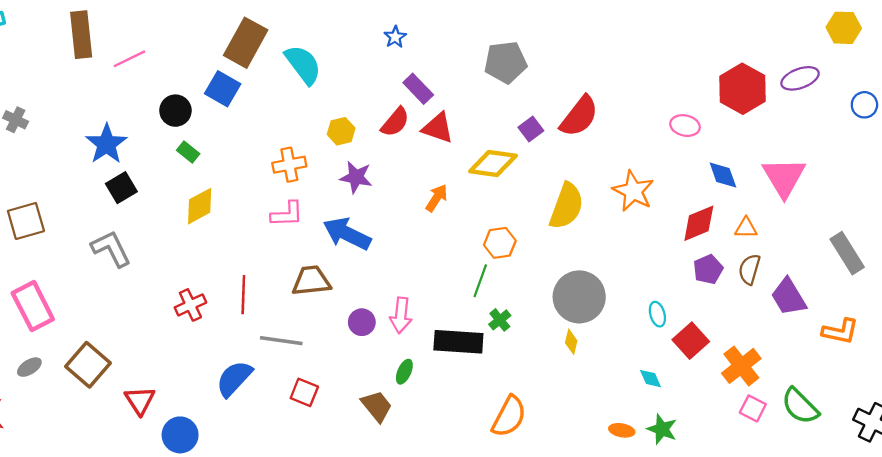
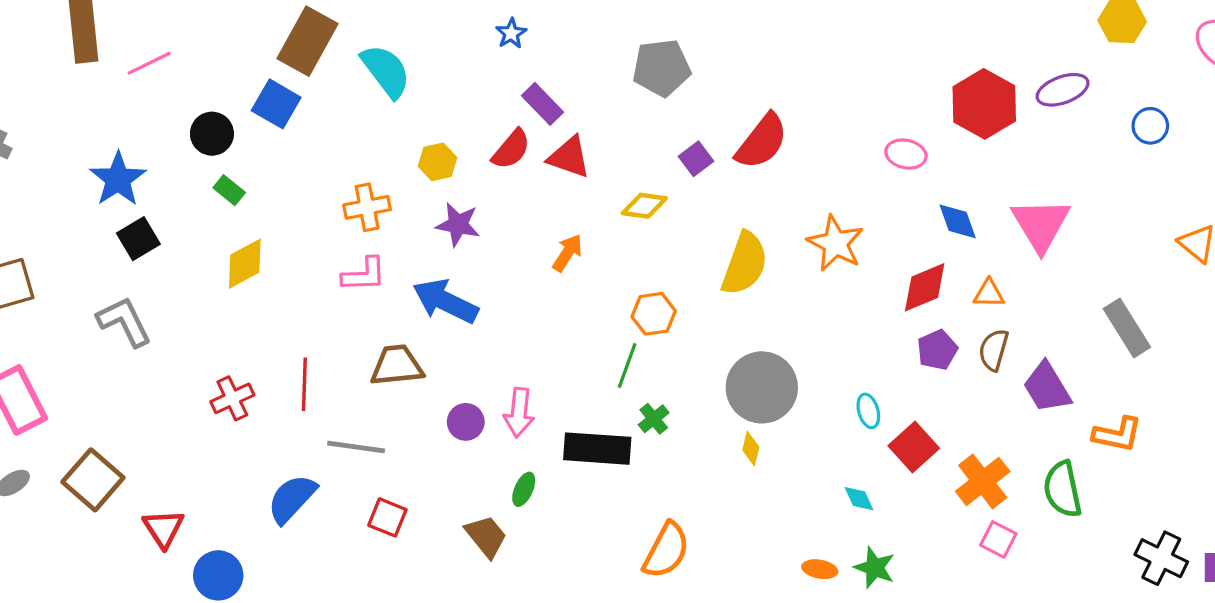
yellow diamond: (493, 163) -> (644, 206), size x0.7
green semicircle: (800, 406) -> (1063, 489), moved, turned 33

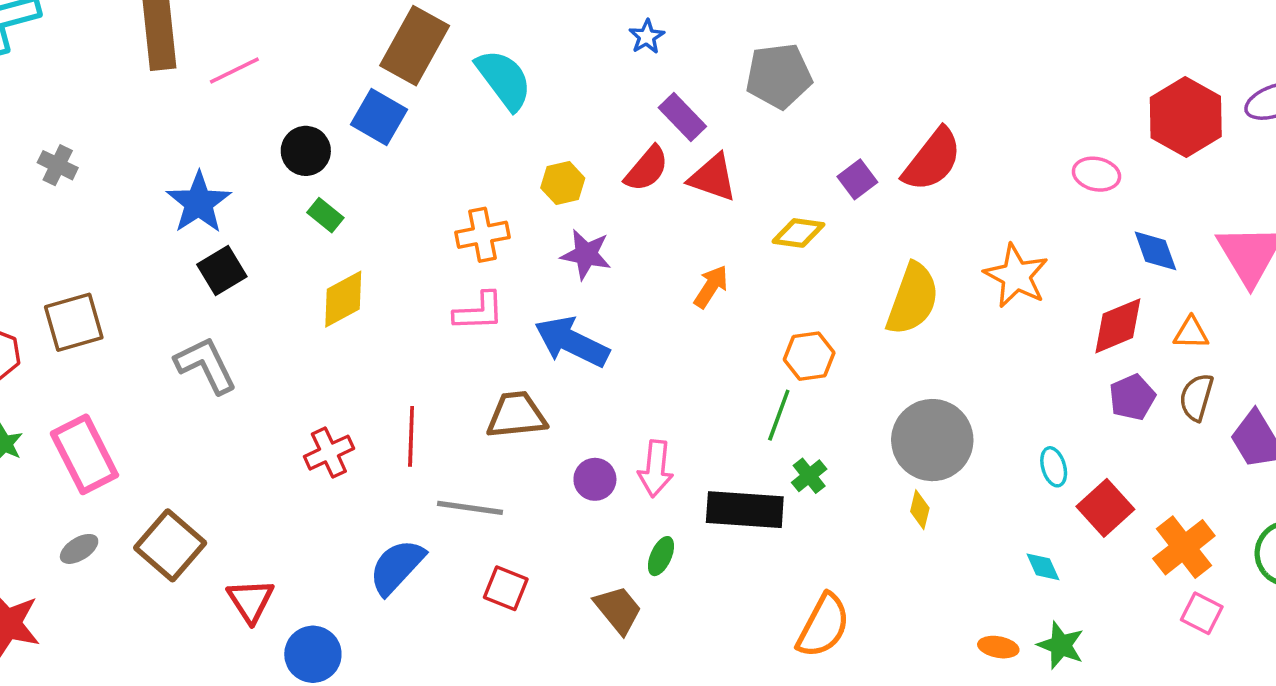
gray pentagon: (662, 68) -> (779, 76), moved

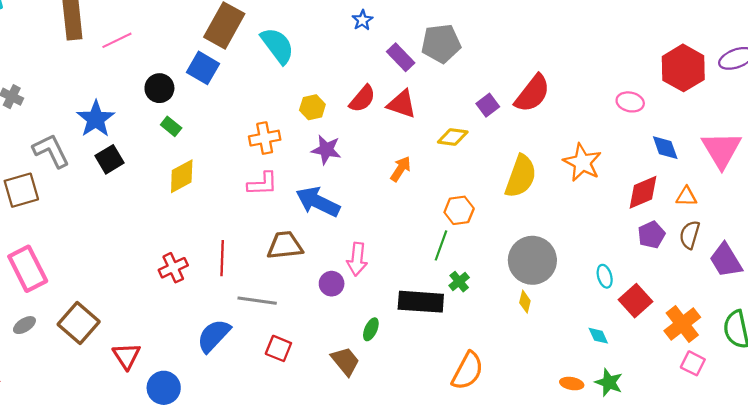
purple rectangle: (682, 117) -> (401, 57), moved
gray L-shape: (206, 365) -> (51, 151), moved
pink arrow: (656, 469) -> (357, 259), moved

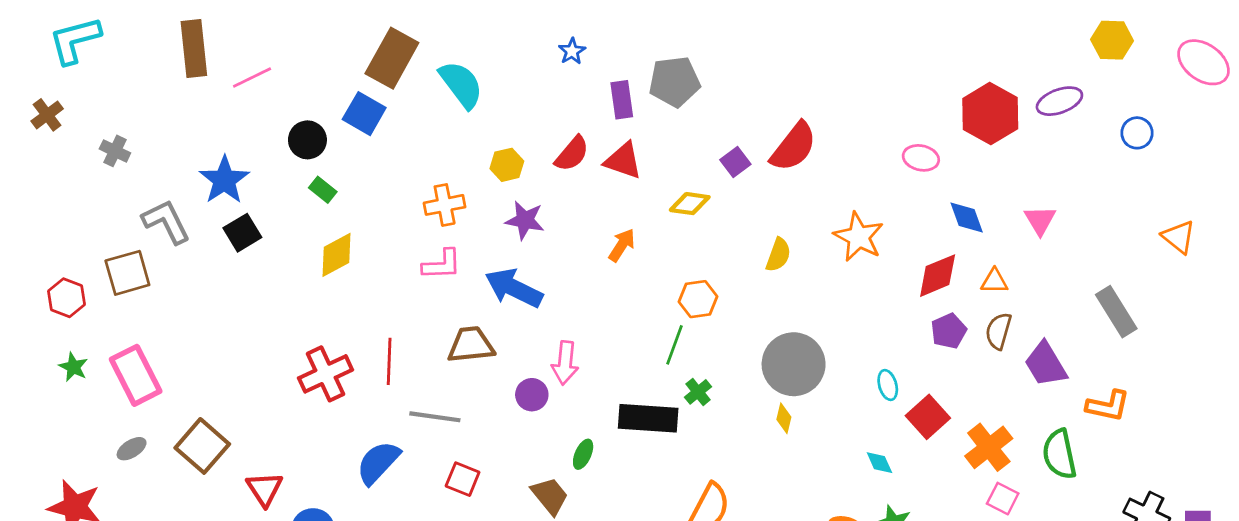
purple rectangle: (401, 57) -> (622, 100), turned 36
pink triangle: (722, 150) -> (1040, 220), size x0.6
yellow semicircle: (521, 176) -> (778, 255), size x0.6
red cross: (173, 268) -> (325, 374), size x1.4

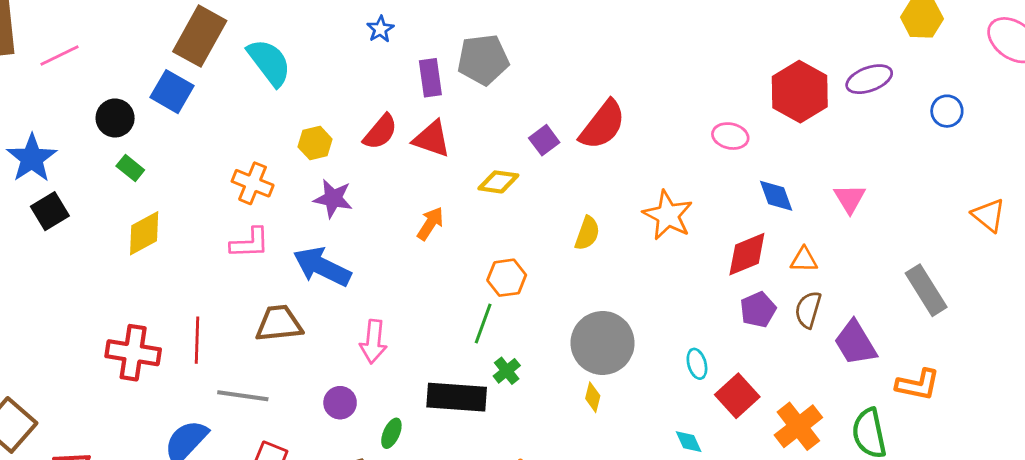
orange cross: (445, 205) -> (253, 183), turned 33
red cross: (325, 374) -> (133, 353), turned 34
purple circle: (532, 395) -> (340, 403), moved

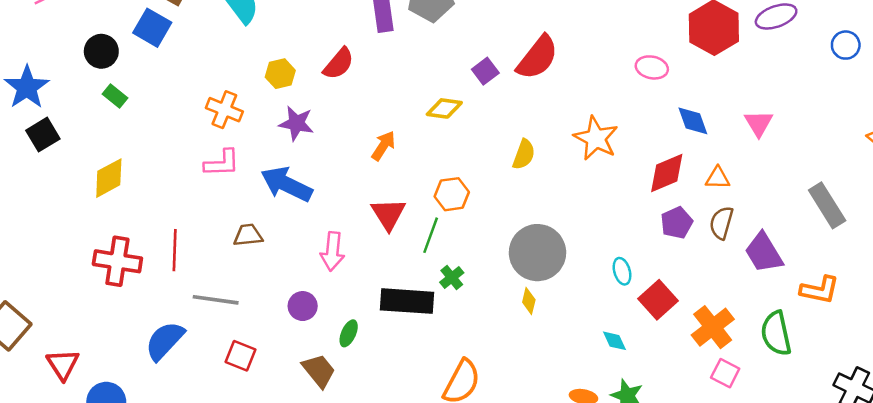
red triangle: (432, 139) -> (388, 214), moved, turned 39
yellow diamond: (144, 233) -> (109, 178), moved
brown trapezoid: (279, 324) -> (248, 235), size x0.7

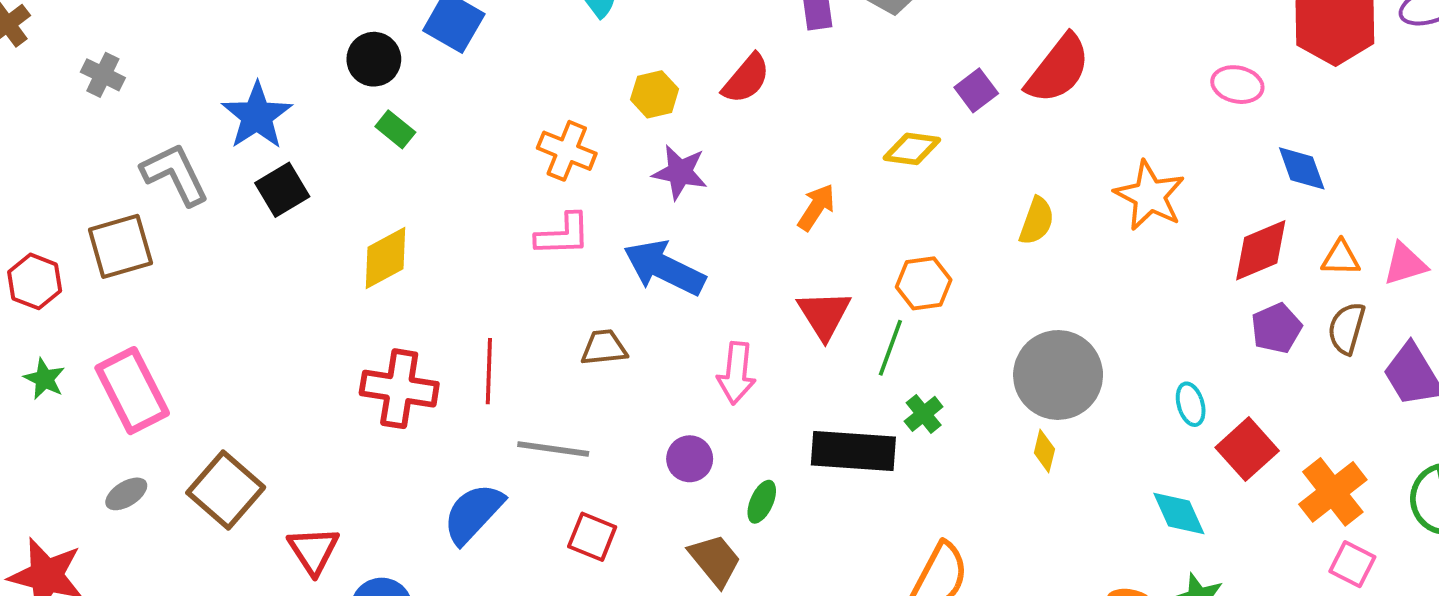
pink triangle: (759, 123) -> (1405, 264), moved, turned 44
cyan diamond: (615, 341) -> (1179, 513), size x1.4

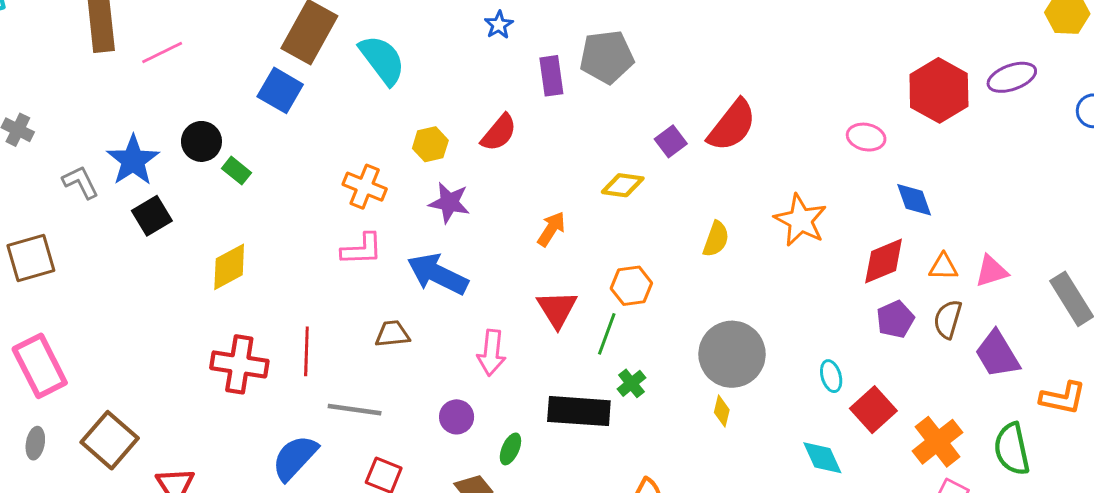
black circle: (374, 59) -> (201, 141), moved
gray L-shape: (175, 174) -> (80, 182), moved, size x0.7
gray ellipse: (126, 494) -> (35, 443), turned -48

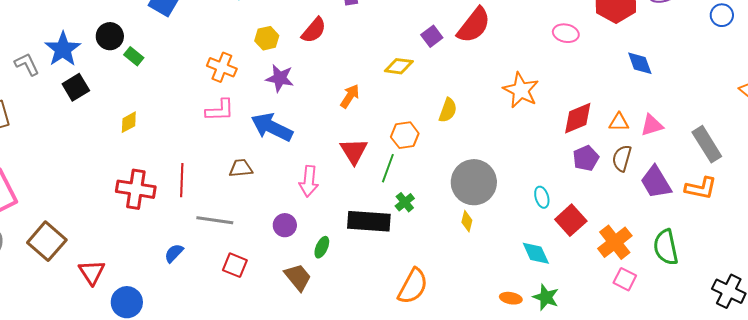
blue diamond: (914, 200) -> (640, 63), moved
yellow semicircle: (716, 239) -> (448, 110), moved
yellow diamond: (229, 267) -> (129, 122), size x0.7
orange L-shape: (1063, 398) -> (701, 188), moved
blue semicircle: (295, 458) -> (174, 253), size x0.6

